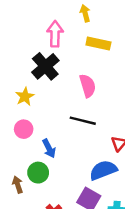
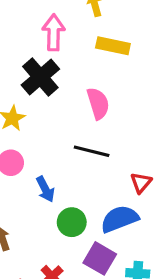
green circle: (38, 173) -> (72, 222), moved

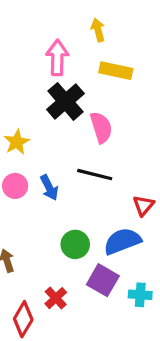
black cross: (40, 77) -> (65, 101), moved
blue arrow: (45, 189) -> (49, 188), moved

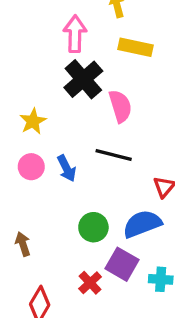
red cross: (56, 298) -> (90, 283), moved

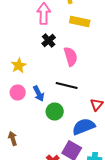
black cross: (83, 79) -> (49, 40), size x0.6
green circle: (93, 227) -> (55, 112), moved

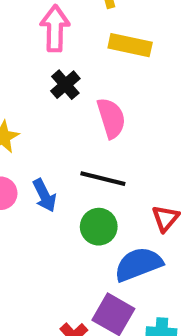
green circle: (55, 112) -> (99, 227), moved

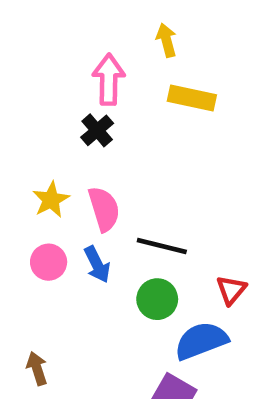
black cross: (65, 85) -> (97, 130), moved
pink semicircle: (111, 118) -> (104, 209), moved

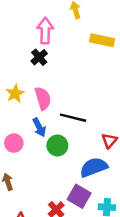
yellow rectangle: (192, 98) -> (102, 40), moved
pink circle: (49, 262) -> (14, 143), moved
green circle: (157, 299) -> (57, 145), moved

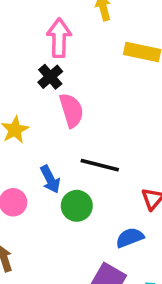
pink semicircle: (43, 98) -> (71, 110), moved
blue semicircle: (94, 167) -> (130, 238), size x0.7

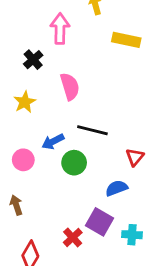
black cross: (50, 77) -> (33, 60), moved
blue arrow: (50, 179) -> (53, 141), turned 90

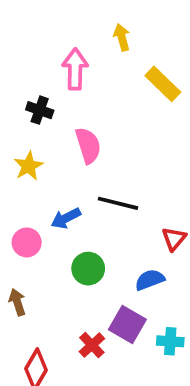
yellow rectangle: (126, 40) -> (163, 84), turned 32
black cross: (33, 60) -> (40, 110), turned -30
green circle: (74, 163) -> (88, 269), moved

